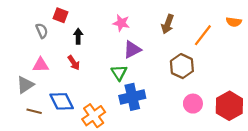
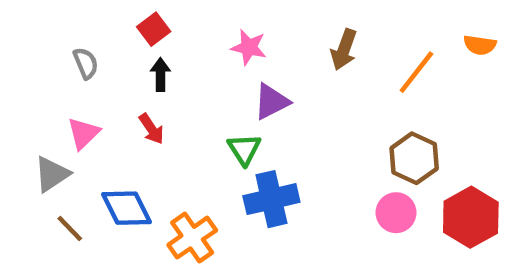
red square: (61, 15) -> (154, 29), moved, turned 32
pink triangle: (41, 65) -> (83, 133), turned -42
brown hexagon: (182, 66) -> (414, 158), moved
brown line: (34, 111) -> (70, 229), turned 32

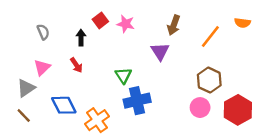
red square: (154, 29) -> (100, 20), moved
purple triangle: (271, 102) -> (160, 51), moved, turned -36
brown line: (70, 229) -> (24, 116), moved

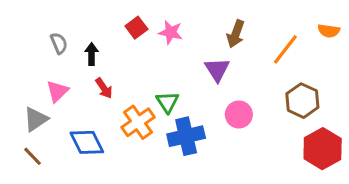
black arrow: (81, 38) -> (92, 54), moved
brown hexagon: (209, 80) -> (302, 101), moved
pink circle: (200, 108) -> (239, 114), moved
orange cross: (97, 120) -> (138, 122), moved

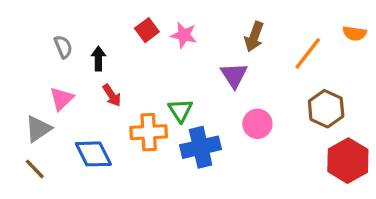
orange cross: (138, 122) -> (149, 132), turned 32

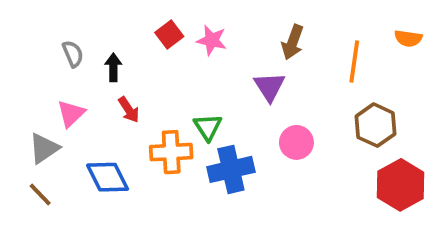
orange line: (308, 53) -> (354, 61), turned -30

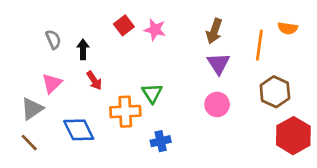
orange semicircle: (408, 38) -> (288, 28), moved
purple triangle: (269, 87) -> (218, 64), moved
blue cross: (231, 169) -> (161, 141), moved, size x0.6

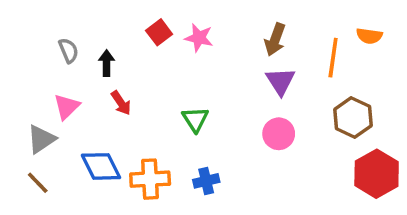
orange cross: (125, 112) -> (150, 179), moved

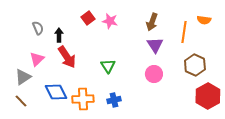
red arrow: (121, 103) -> (67, 57), size x1.6

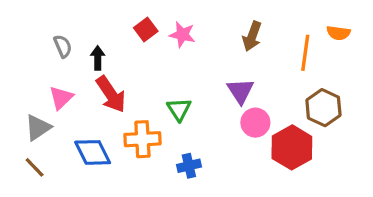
purple triangle: (155, 45) -> (240, 91), moved
red hexagon: (208, 96) -> (292, 147), moved
orange cross: (83, 99) -> (142, 139), moved

